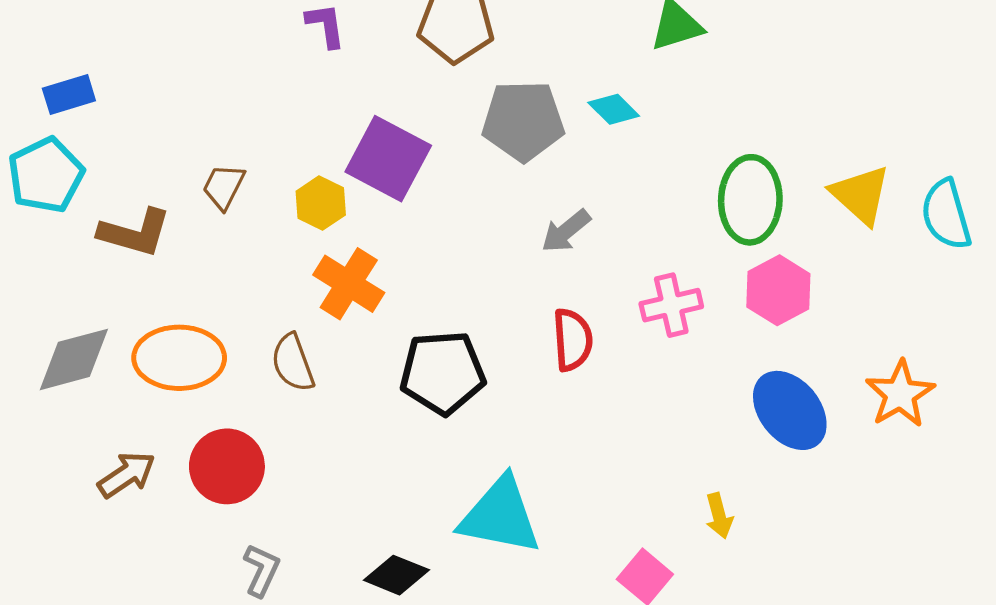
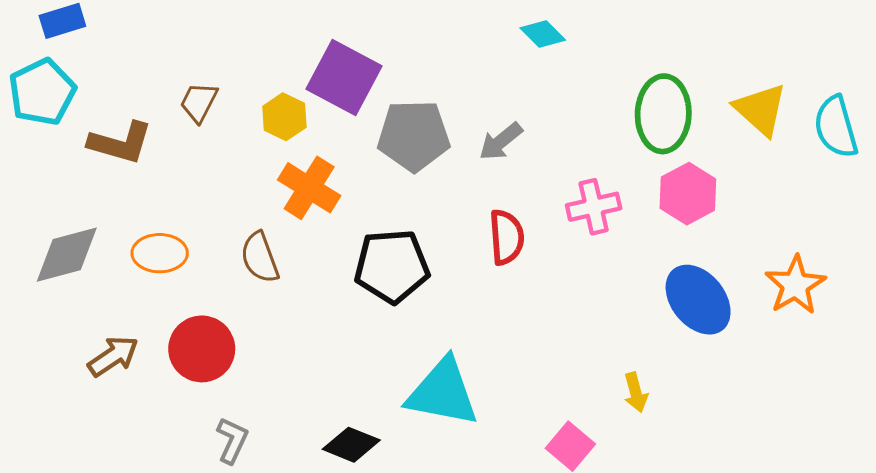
gray pentagon: (523, 121) -> (414, 136), moved
orange ellipse: (179, 358) -> (160, 253), size x0.7

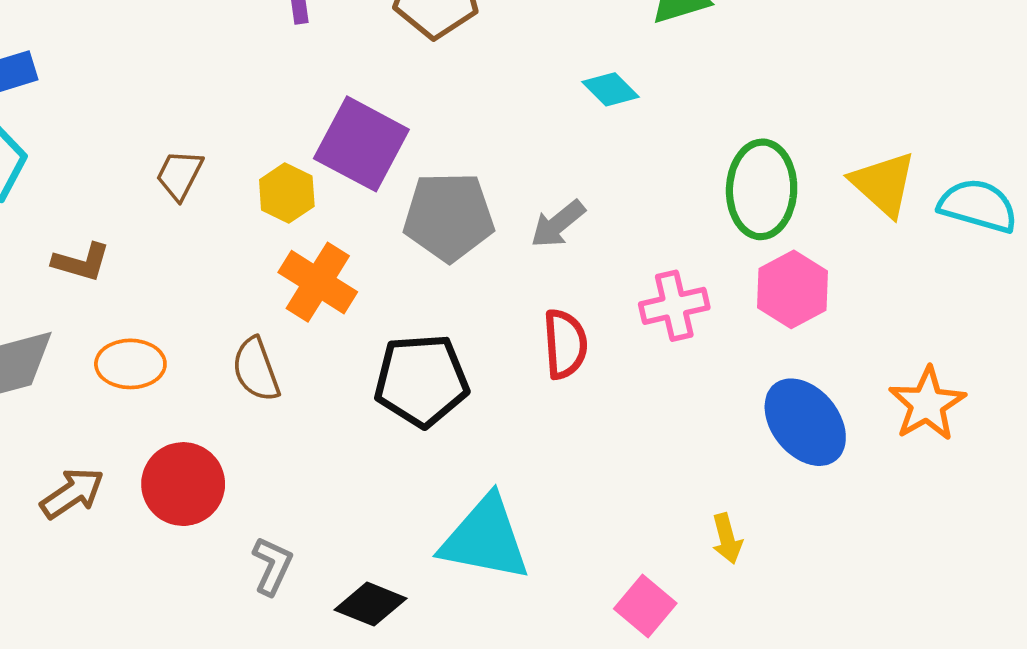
cyan semicircle: (836, 127) -> (978, 206), turned 122
brown L-shape: (120, 143) -> (81, 262), moved, size x0.7
gray L-shape: (232, 440) -> (272, 566), moved

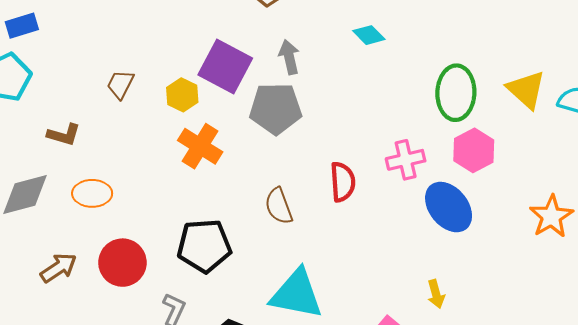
gray arrow: (558, 224) -> (289, 57), moved, turned 116
brown semicircle: (256, 369) -> (279, 206), moved
black pentagon: (421, 380) -> (204, 246), moved
blue ellipse: (805, 422) -> (449, 207), moved

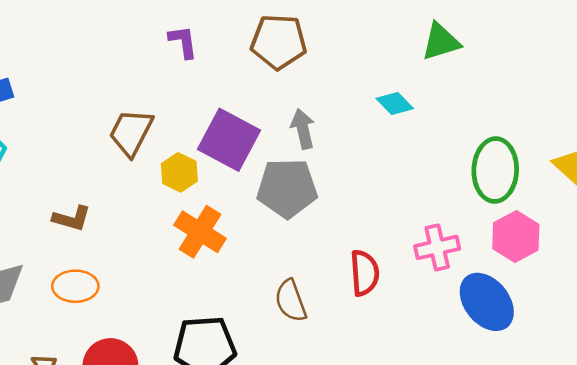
brown trapezoid: (120, 84) -> (131, 133), moved, size x1.4
brown L-shape: (64, 135) -> (72, 218), moved

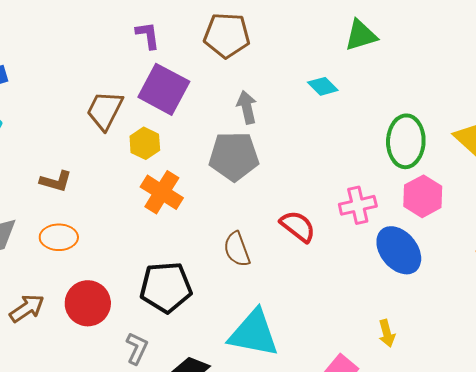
purple square: (229, 140) -> (164, 89), moved
red semicircle: (365, 273) -> (298, 226), turned -48

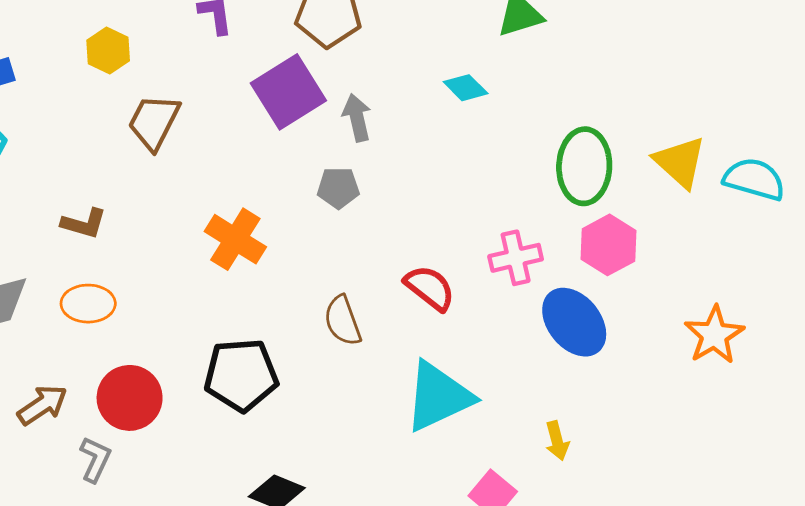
purple square: (164, 89) -> (288, 92), moved, turned 30
yellow hexagon: (145, 143) -> (108, 50), moved
gray pentagon: (234, 156) -> (338, 188), size x0.6
cyan triangle: (254, 333) -> (438, 396), moved, turned -36
gray L-shape: (137, 348) -> (95, 459), moved

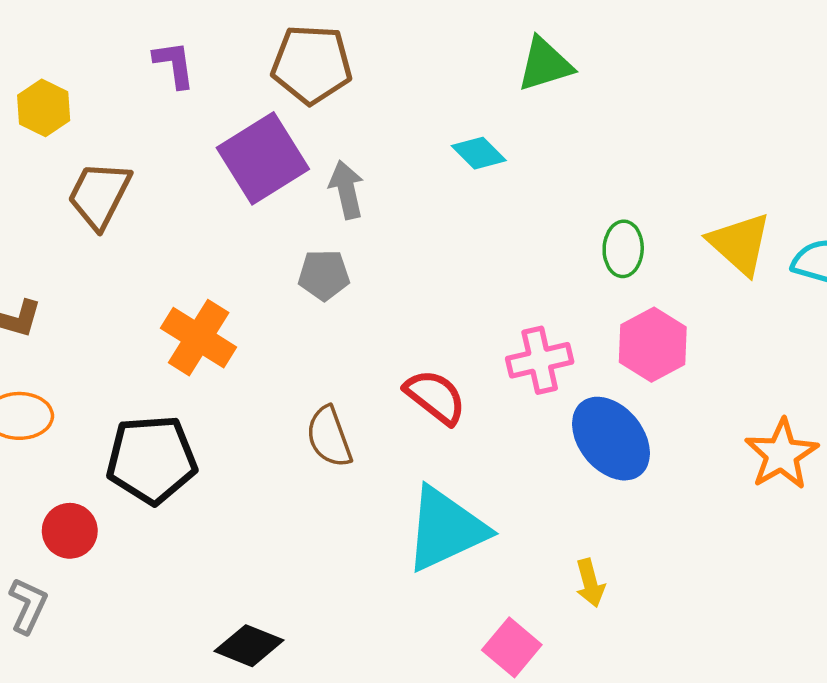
green ellipse: (584, 166) -> (623, 249), size x0.6
black pentagon: (241, 375) -> (152, 459), moved
red circle: (130, 398) -> (70, 531), size x0.7

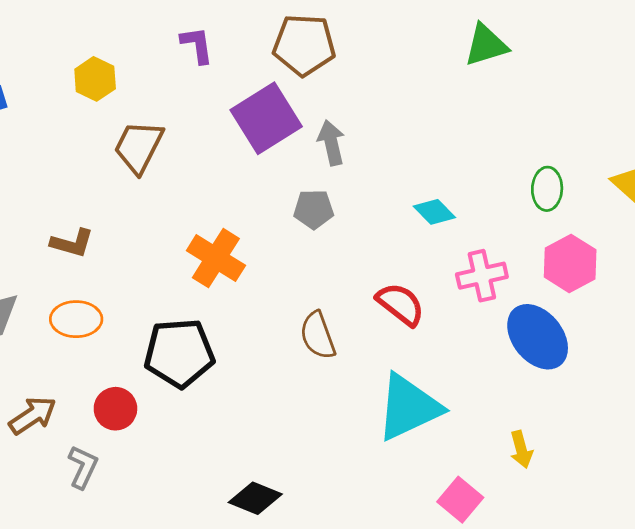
cyan diamond: (479, 153) -> (434, 212), moved

